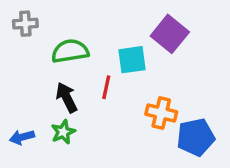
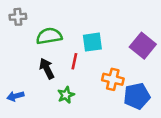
purple square: (170, 34) -> (143, 46), moved
green star: (63, 132) -> (66, 95), moved

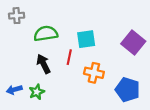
orange cross: (113, 79) -> (94, 73), moved
green star: (66, 95) -> (37, 92), moved
blue pentagon: (137, 96) -> (128, 90), turned 30

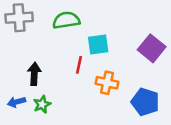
gray cross: (17, 16) -> (19, 18), size x1.5
green semicircle: (46, 34) -> (66, 20), moved
black arrow: (43, 64) -> (34, 74), moved, turned 30

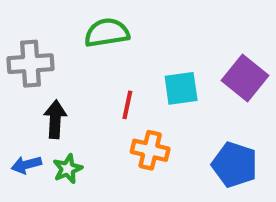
gray cross: (19, 18) -> (30, 64), moved
cyan square: (98, 44) -> (181, 88), moved
orange cross: (107, 83) -> (150, 150), moved

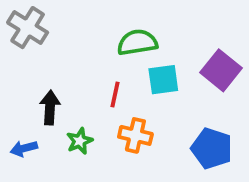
green semicircle: (107, 33) -> (137, 42), moved
gray cross: (30, 64) -> (28, 28), moved, turned 36
green star: (68, 169) -> (80, 141), moved

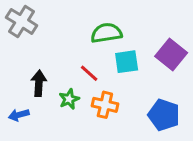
red line: (115, 94) -> (89, 73), turned -60
green star: (80, 141) -> (69, 99), moved

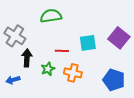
gray cross: (22, 21) -> (15, 36), moved
green semicircle: (106, 33) -> (51, 16), moved
red line: (89, 73) -> (62, 51), turned -40

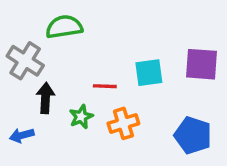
green semicircle: (51, 16) -> (64, 27), moved
purple square: (119, 38) -> (201, 64), turned -35
orange cross: (73, 73) -> (123, 123), turned -30

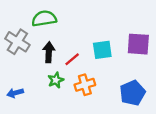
red line: (105, 86) -> (72, 59), turned -42
black arrow: (46, 98) -> (49, 52), moved
blue pentagon: (193, 135) -> (132, 93), turned 30

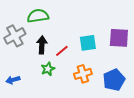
gray cross: (17, 42) -> (15, 36), turned 30
orange cross: (85, 85) -> (83, 74), moved

